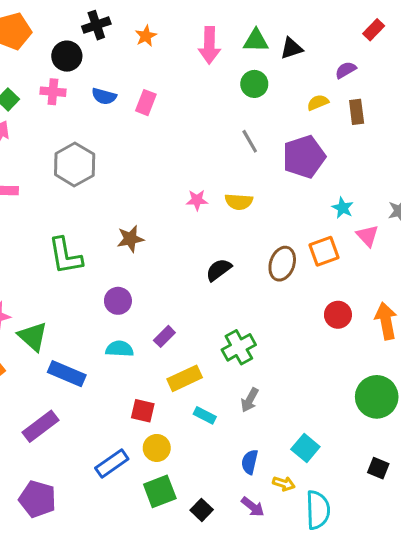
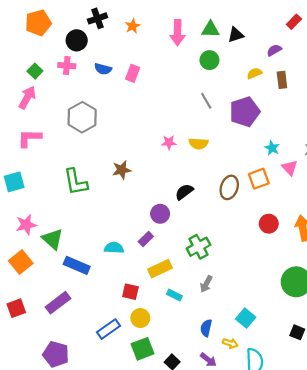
purple circle: (118, 301) -> (160, 214), moved

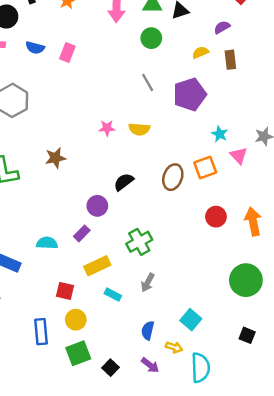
blue rectangle: (108, 329) -> (41, 332), turned -60

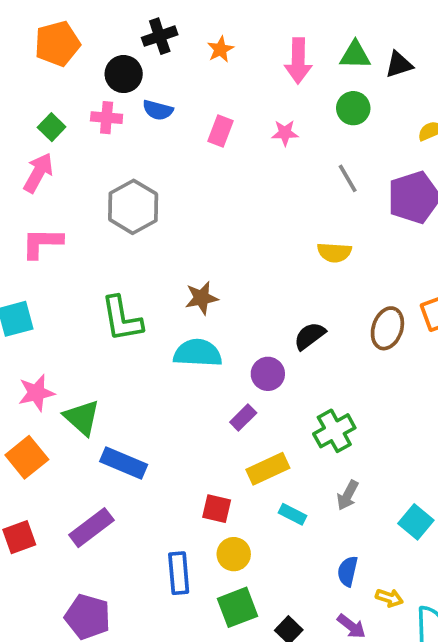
blue semicircle: (35, 48) -> (158, 110), moved
pink star: (107, 128) -> (285, 133), moved
cyan semicircle: (47, 243) -> (198, 353), moved, size x1.4
cyan square: (191, 320) -> (416, 522), moved

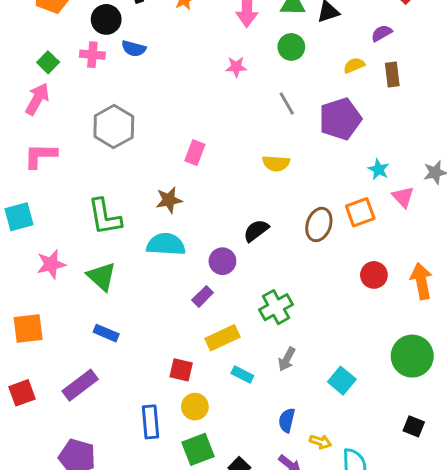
pink rectangle: (220, 131) -> (195, 153), moved
pink star: (36, 393) -> (51, 264), moved
green triangle: (82, 417) -> (102, 276), moved
orange square: (27, 457) -> (28, 329), turned 32
blue rectangle: (124, 463) -> (106, 333), size x0.7

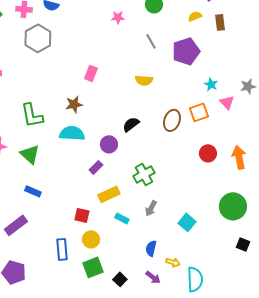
gray hexagon: (114, 127) -> (38, 38), moved
black square: (414, 426) -> (243, 244), moved

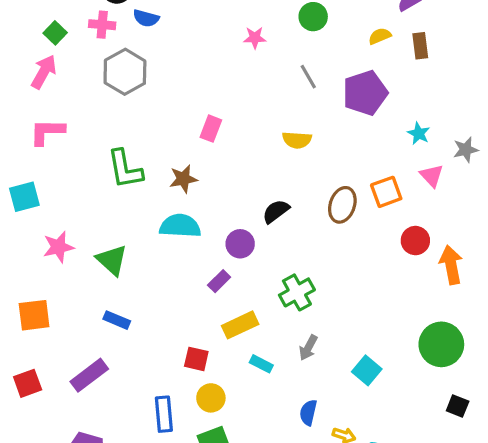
cyan star: (211, 84) -> (419, 133), moved
green L-shape: (32, 115) -> (125, 169), moved
red circle: (208, 153) -> (415, 241), moved

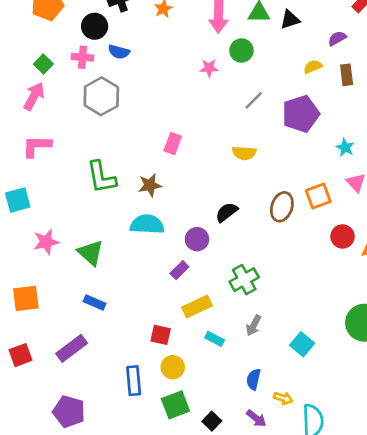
green circle: (313, 17) -> (241, 51), moved
gray line: (308, 77) -> (254, 100), turned 75

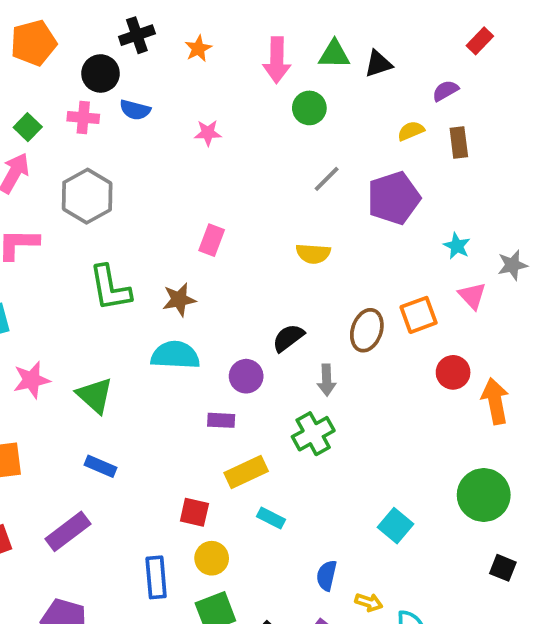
pink star: (209, 68) -> (208, 133), moved
gray hexagon: (101, 96) -> (87, 196), moved
purple rectangle: (179, 270) -> (221, 420), turned 48
gray arrow: (254, 325) -> (327, 380), moved, turned -30

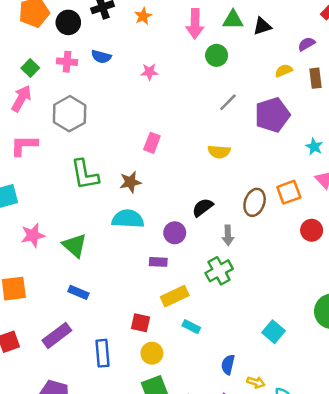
black circle: (101, 73) -> (68, 22), moved
blue rectangle: (156, 577) -> (102, 353), moved

